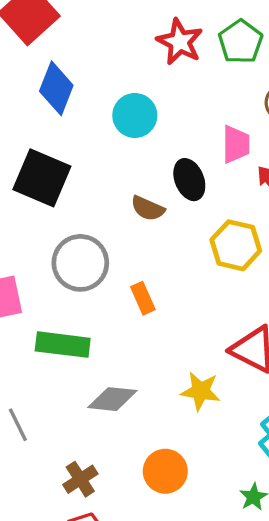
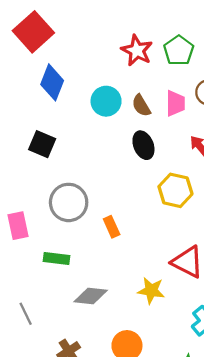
pink trapezoid: (236, 144) -> (175, 103), moved
black square: (42, 178) -> (42, 144), size x0.7
brown semicircle: (148, 208) -> (141, 106), moved, turned 35
green rectangle: (63, 345) -> (56, 259), size x0.7

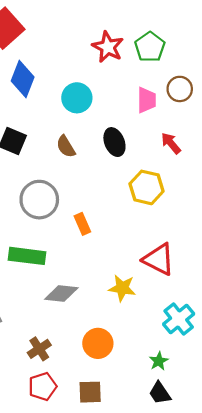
brown semicircle: (141, 106) -> (66, 146), moved
green rectangle: (56, 259) -> (27, 256), size x1.4

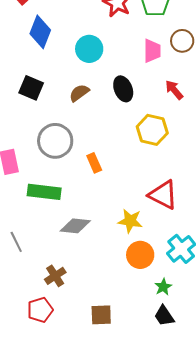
brown semicircle: (66, 146) -> (79, 93), turned 85
orange circle: (98, 343) -> (140, 255), moved
red pentagon: (43, 386) -> (40, 310), moved

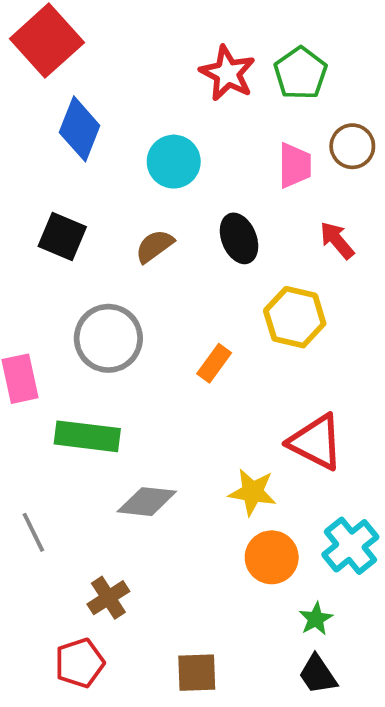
orange rectangle: (94, 163) -> (214, 363), moved, turned 60

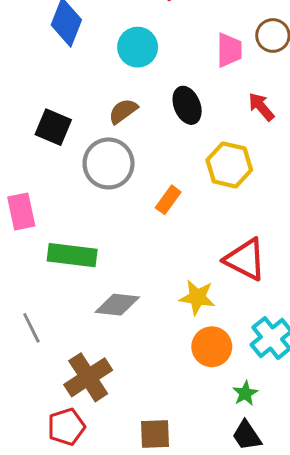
black square: (62, 237) -> (53, 127), moved
gray circle: (108, 338) -> (109, 163), moved
brown cross: (108, 598) -> (88, 377), size x1.5

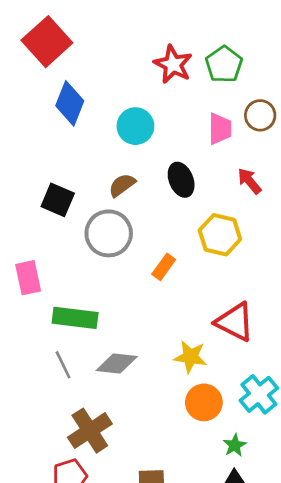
gray line: (31, 328) -> (63, 365), moved

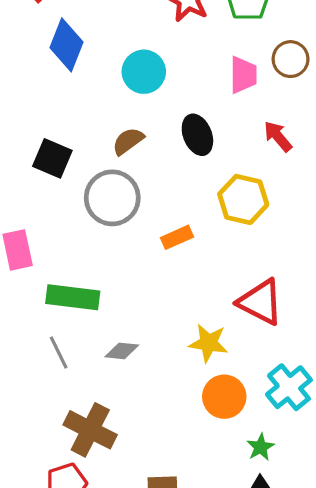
orange rectangle: (164, 267) -> (177, 237), turned 30
gray diamond: (117, 363) -> (122, 351), size x0.7
brown cross: (90, 431) -> (90, 430), turned -30

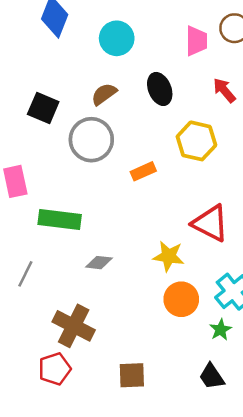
gray line: (59, 352) -> (25, 274), moved, turned 52
green star: (261, 447) -> (221, 330), moved

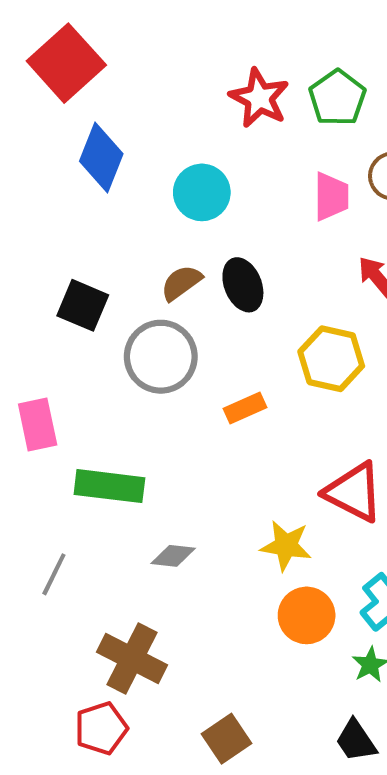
black ellipse: (160, 89) -> (243, 285), moved
brown square: (132, 375) -> (226, 739), turned -32

